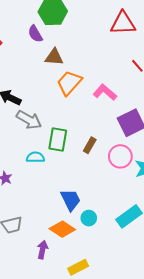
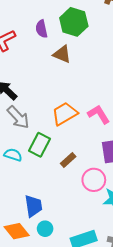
purple semicircle: (35, 34) -> (42, 29), moved
brown triangle: (54, 57) -> (62, 54), moved
orange trapezoid: (69, 83) -> (65, 114), moved

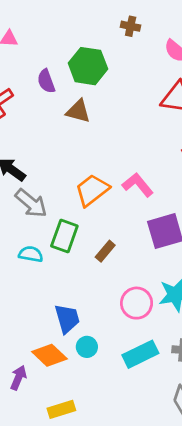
pink circle: (94, 180) -> (137, 303), moved

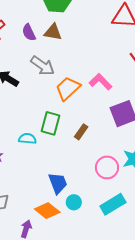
purple semicircle: (46, 81) -> (29, 32), moved
gray arrow: (31, 203) -> (43, 66), moved

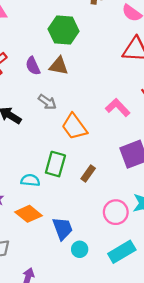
gray arrow: (43, 66) -> (47, 102), size x0.7
pink L-shape: (101, 82) -> (118, 107), moved
orange trapezoid: (68, 88) -> (74, 127), turned -84
orange diamond: (47, 211) -> (28, 214), moved

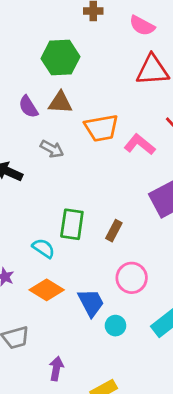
orange trapezoid: (74, 127) -> (101, 128), moved, turned -56
cyan semicircle: (30, 180) -> (43, 248), turned 36
pink circle: (116, 212) -> (132, 278), moved

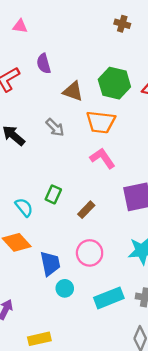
green hexagon: (61, 58) -> (114, 83), moved
purple semicircle: (28, 107) -> (44, 64), moved
pink L-shape: (140, 144) -> (103, 158), moved
green rectangle: (72, 224) -> (53, 194), size x0.7

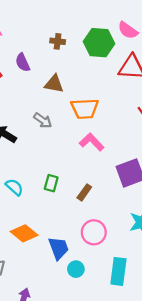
brown cross: (122, 24) -> (58, 41), moved
green hexagon: (114, 83) -> (99, 43), moved
cyan semicircle: (24, 207) -> (14, 187), moved
cyan rectangle: (109, 298) -> (118, 271), turned -52

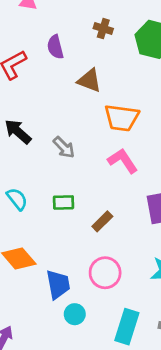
gray arrow: (43, 120) -> (64, 147), moved
green rectangle: (51, 183) -> (63, 202), turned 63

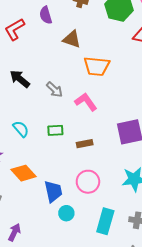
pink L-shape: (123, 161) -> (86, 102), moved
brown rectangle: (102, 221) -> (85, 144), turned 35

